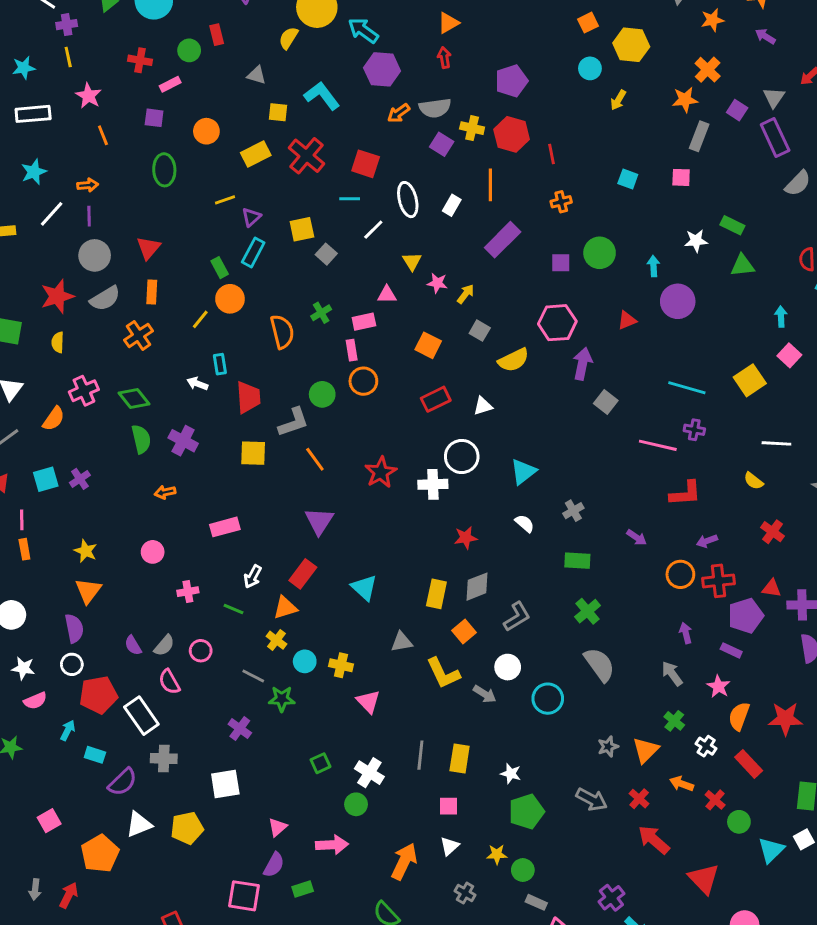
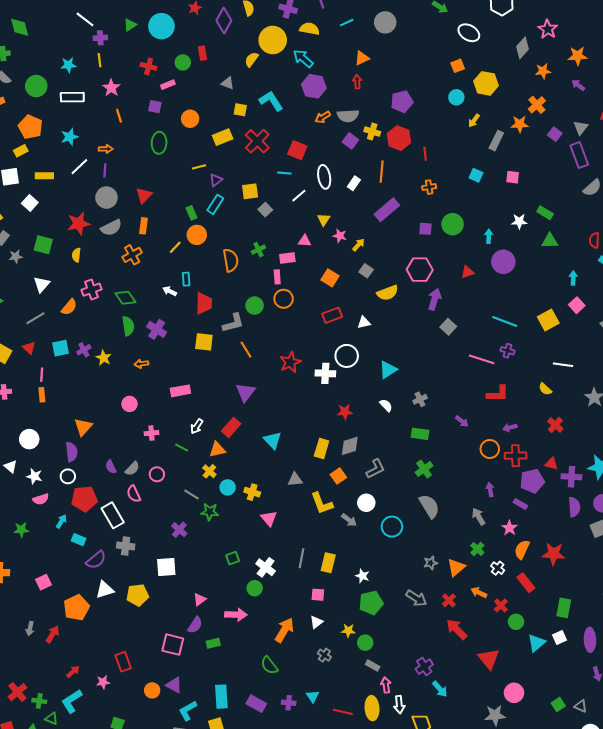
gray rectangle: (699, 136) -> (496, 141), moved
yellow star: (86, 551) -> (104, 358), moved

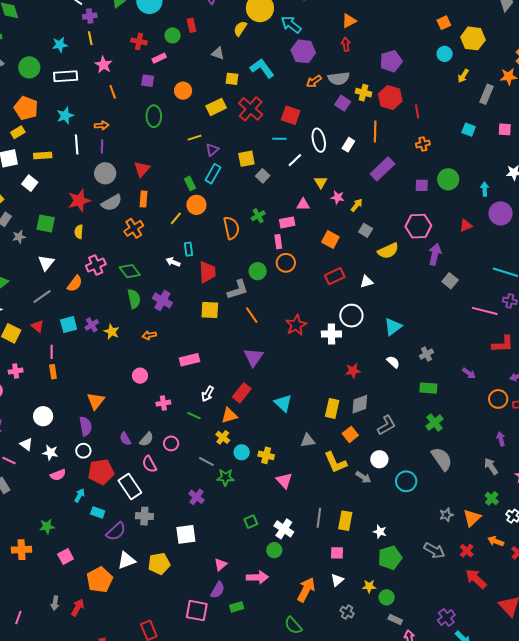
white line: (79, 167) -> (77, 144), turned -48
green star: (21, 530) -> (47, 526), moved

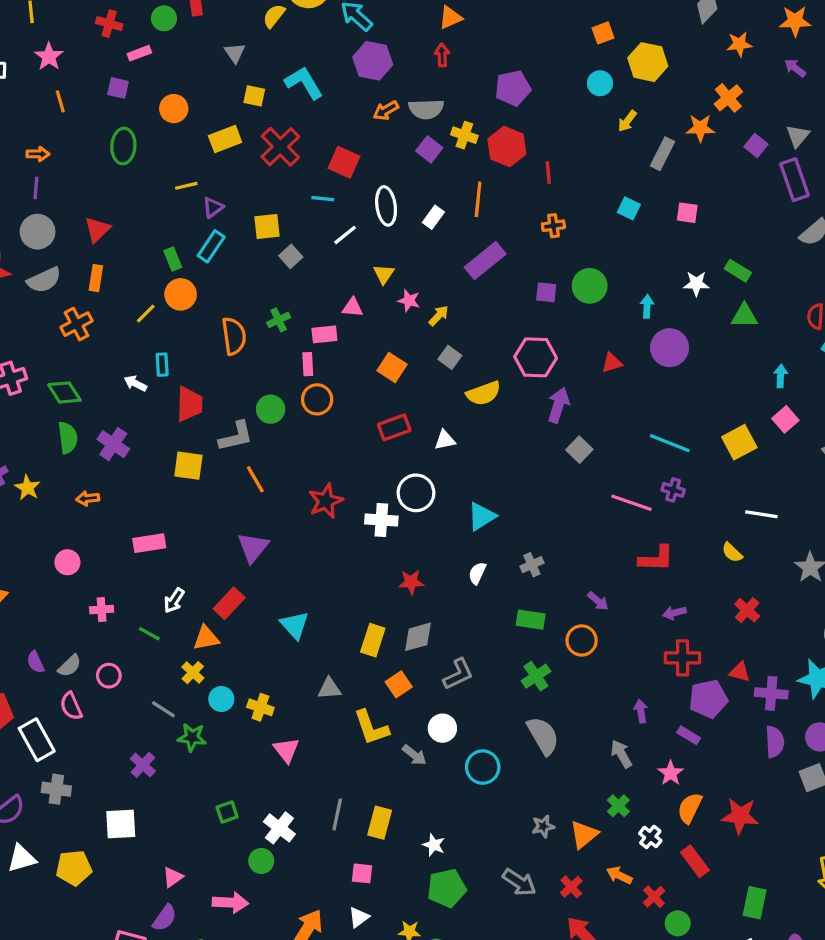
gray triangle: (218, 53) -> (235, 53), turned 32
white semicircle: (393, 362) -> (477, 573), turned -112
orange circle: (498, 399) -> (582, 640), moved

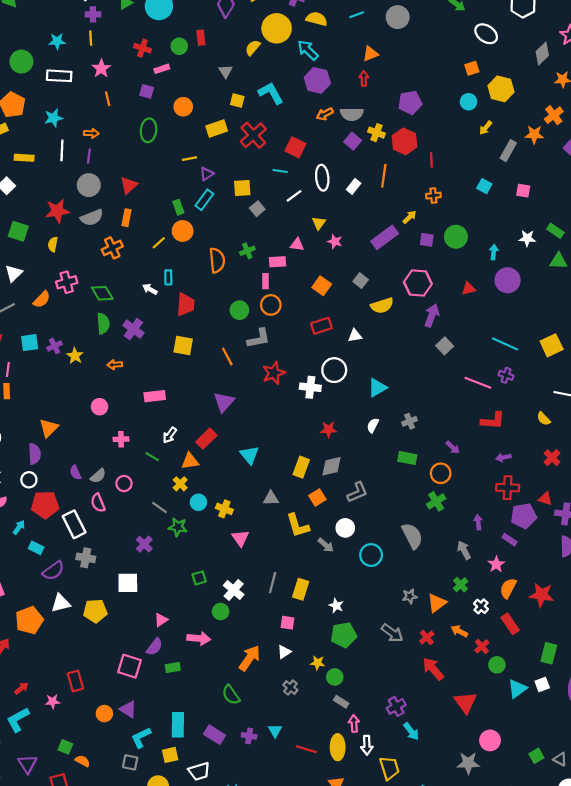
purple rectangle: (485, 261) -> (385, 237), moved
yellow arrow: (439, 316) -> (410, 217), moved
gray L-shape: (236, 436) -> (259, 338), moved
green cross: (536, 676) -> (436, 501), moved

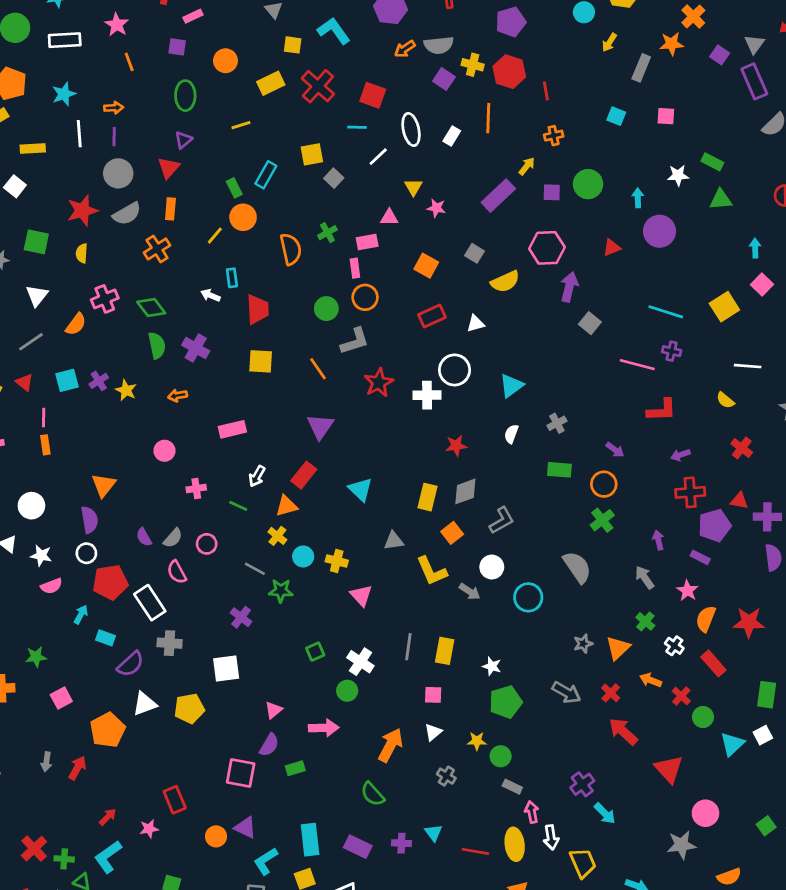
purple triangle: (207, 174) -> (183, 140), moved

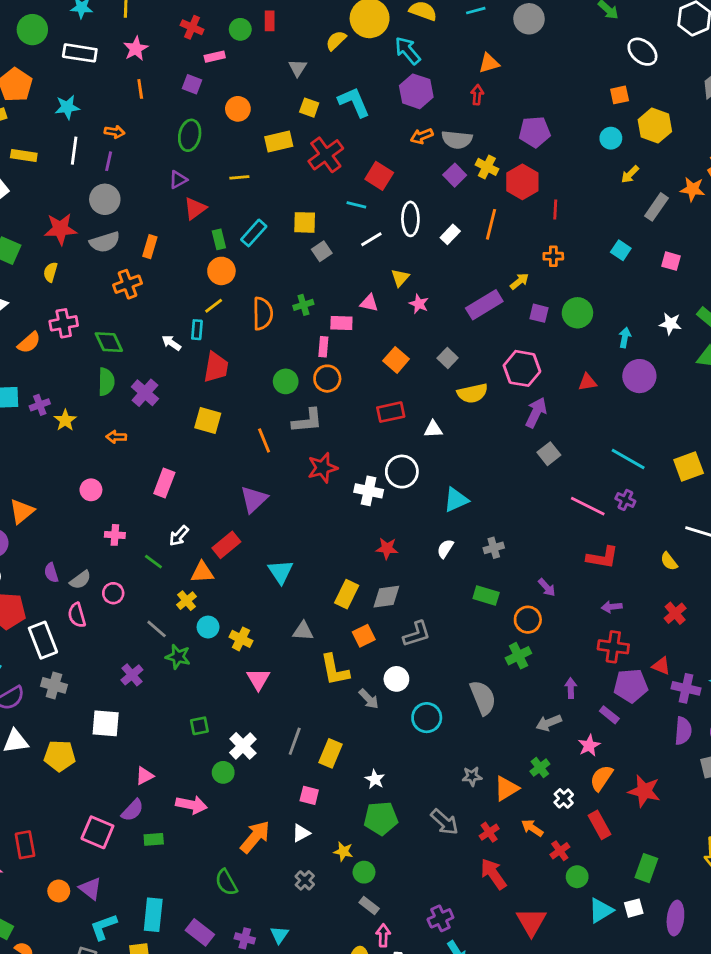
red triangle: (169, 168) -> (195, 208), moved
yellow line: (215, 236) -> (214, 306), moved
pink rectangle: (232, 429) -> (164, 483), turned -68
gray arrow: (645, 577) -> (549, 723), turned -90

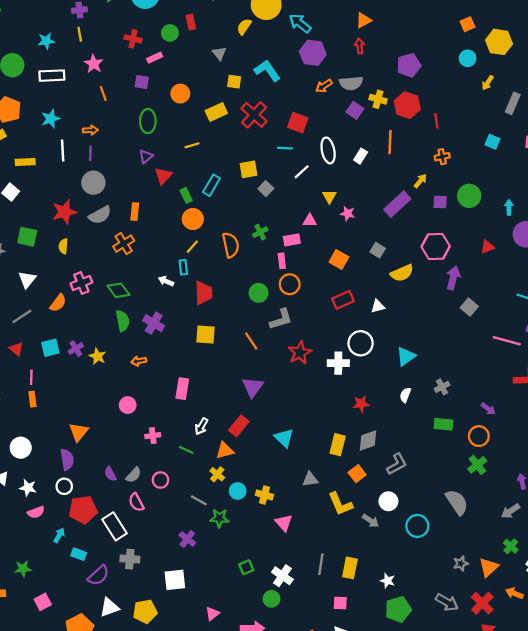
red cross: (489, 832) -> (482, 603), size x1.5

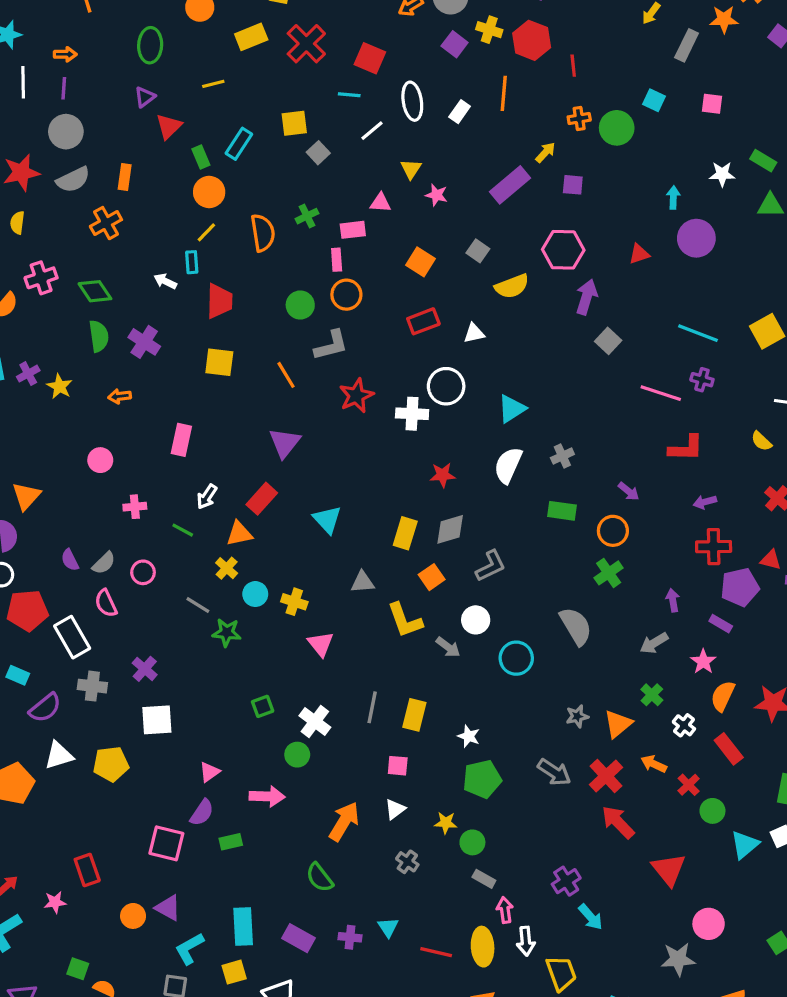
green circle: (469, 196) -> (617, 128), moved
white semicircle: (405, 395) -> (508, 465), size x1.6
purple cross: (187, 539) -> (145, 669), moved

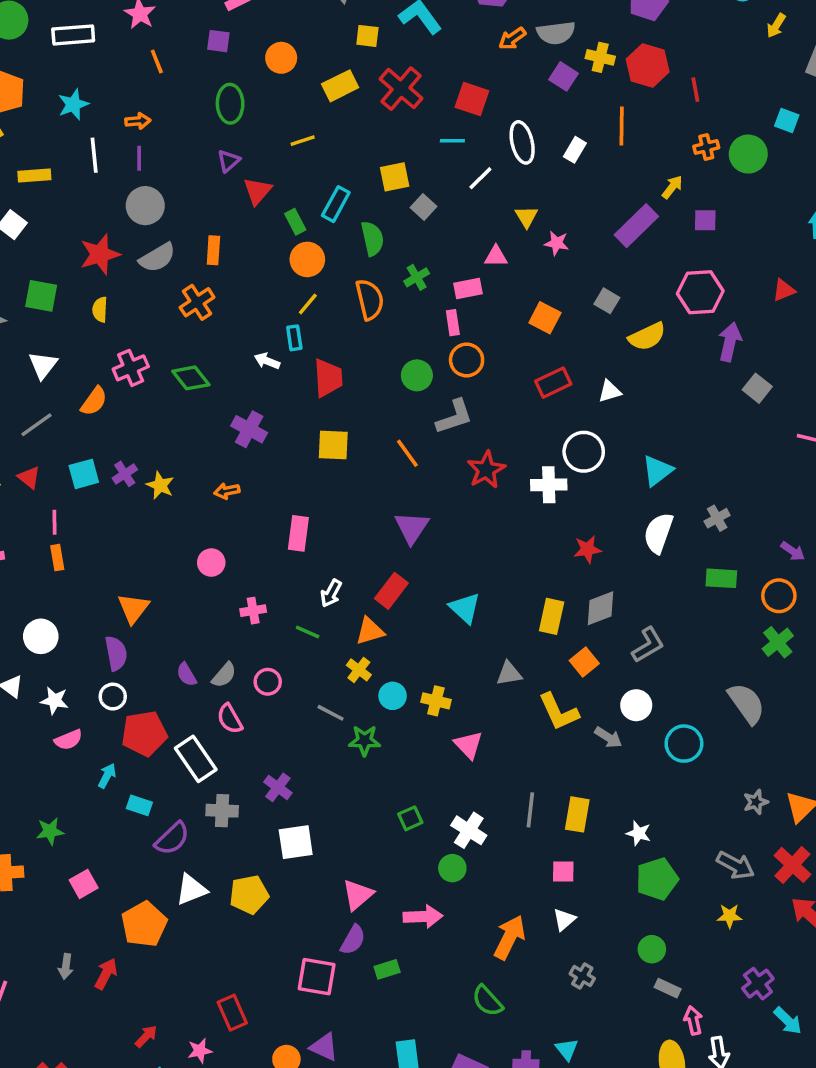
green semicircle: (99, 336) -> (372, 239), moved
pink triangle: (209, 772) -> (358, 895), size x1.4
yellow star: (446, 823) -> (730, 916), moved

